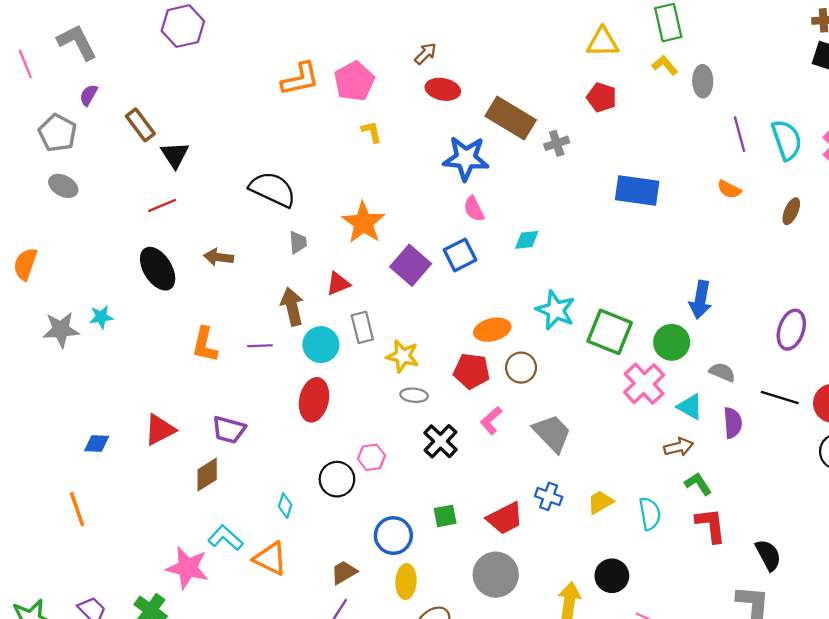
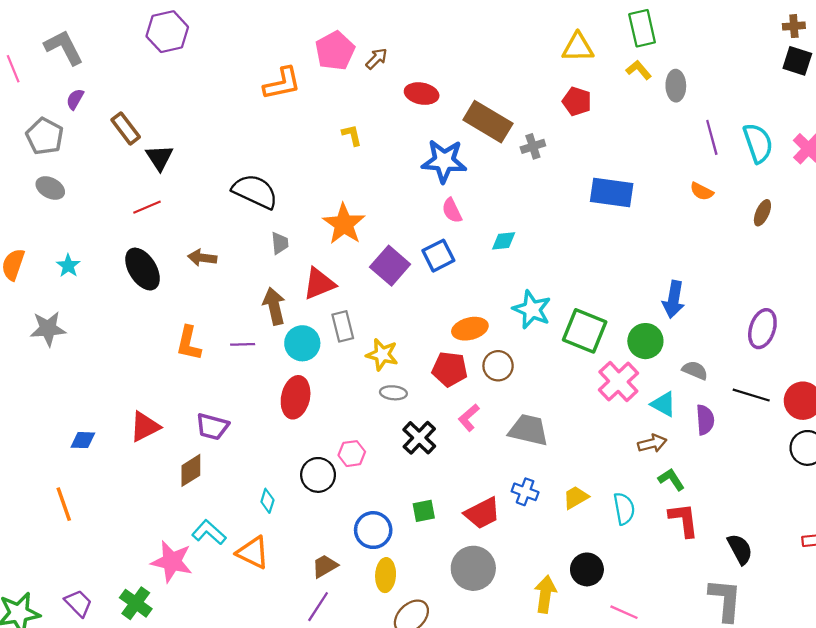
brown arrow: (426, 54) -> (377, 59), moved
pink pentagon: (354, 81) -> (335, 51), moved
red triangle: (338, 284) -> (319, 284), size x1.4
cyan star: (101, 317) -> (68, 266), moved, turned -30
gray trapezoid: (552, 433) -> (528, 430), turned -33

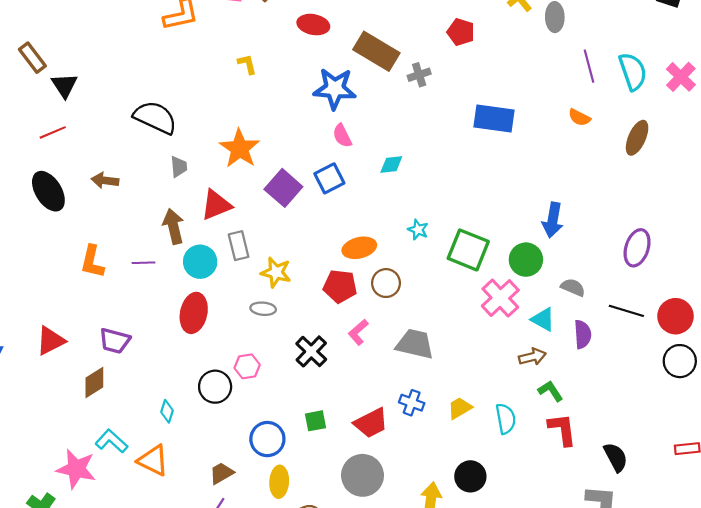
brown ellipse: (762, 213) -> (637, 138), size x1.4
cyan star: (532, 310) -> (418, 230), size x0.6
gray ellipse: (393, 393) -> (263, 309), moved

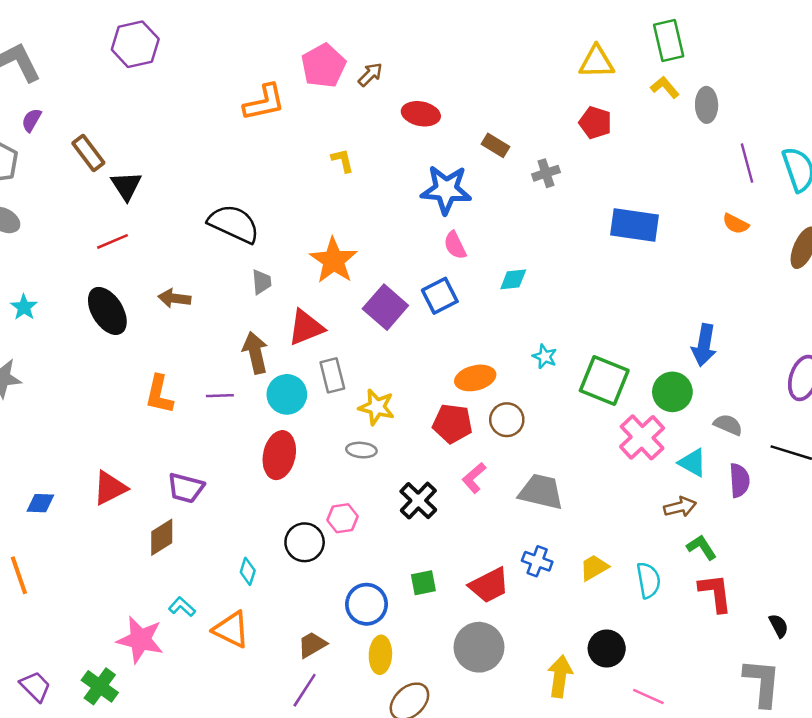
brown rectangle: (376, 51) -> (495, 145), size x0.5
cyan L-shape: (111, 441) -> (182, 607), size x0.7
black semicircle: (616, 457) -> (779, 626), size x0.7

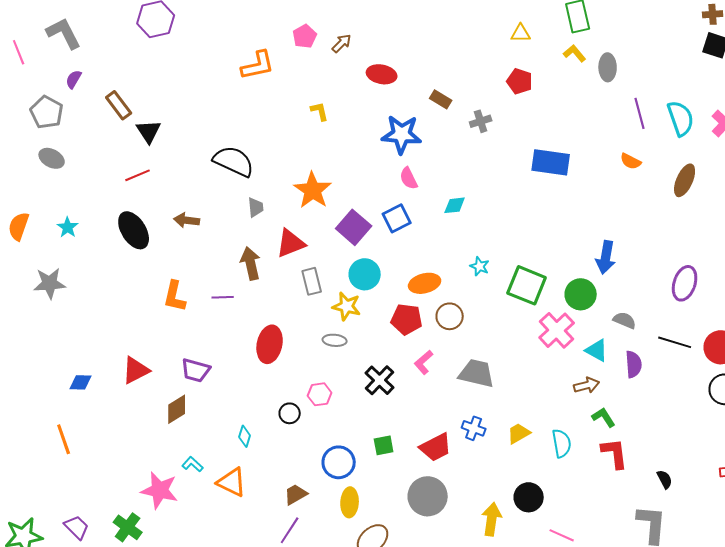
yellow triangle: (597, 62) -> (521, 33), size x0.7
pink pentagon: (324, 66) -> (305, 36), size x0.7
cyan circle: (287, 394) -> (365, 274), moved
black circle: (305, 542) -> (290, 413), size x0.7

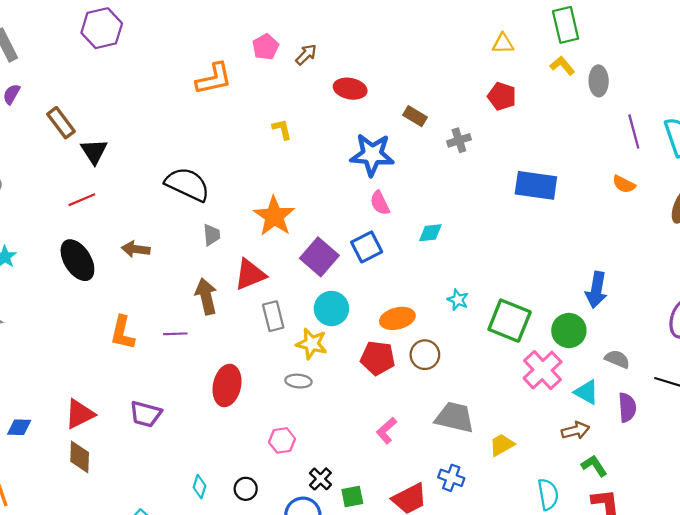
pink L-shape: (424, 362) -> (386, 431), moved
black cross: (380, 380) -> (320, 479), moved, size x0.7
brown diamond: (177, 409) -> (80, 457), moved, turned -56
black circle: (290, 413) -> (246, 489), moved
yellow trapezoid: (519, 433) -> (502, 445), moved

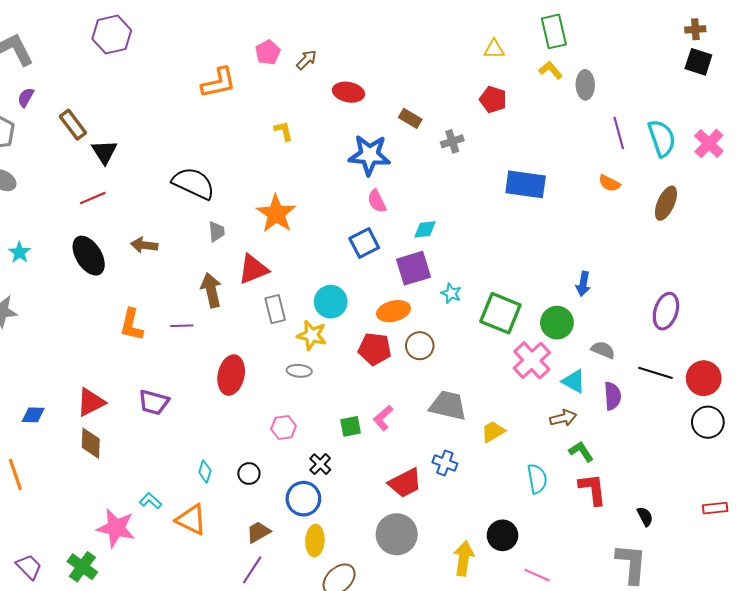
purple square: (319, 257) -> (413, 268), moved, turned 32
blue arrow: (596, 290) -> (583, 284), size x0.7
green square: (352, 497) -> (351, 426), moved

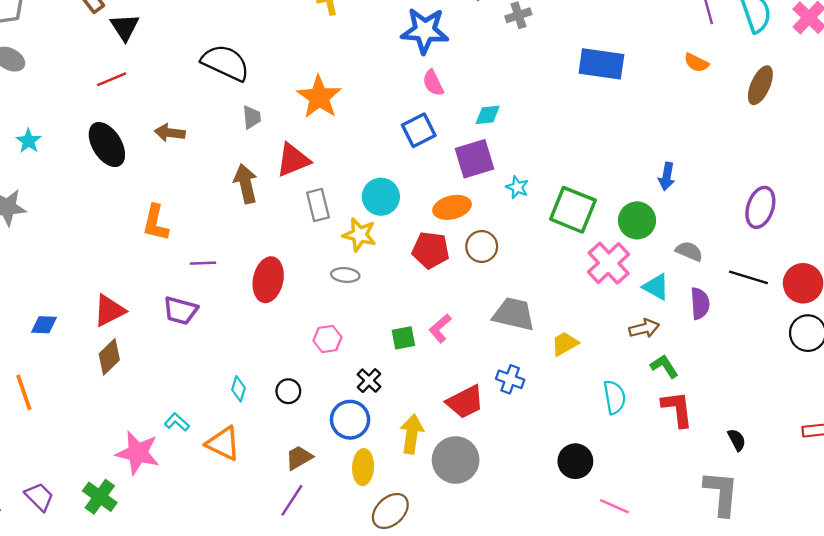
purple line: (182, 326) -> (203, 263), moved
brown diamond: (91, 443) -> (109, 357), turned 44
yellow arrow: (464, 558) -> (412, 434), moved

